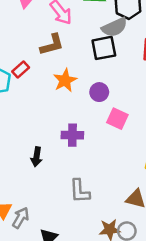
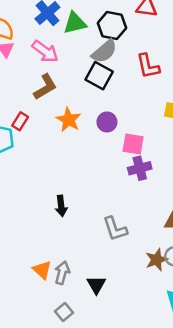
black square: (104, 48) -> (99, 76), turned -35
purple cross: (72, 135) -> (140, 168), moved

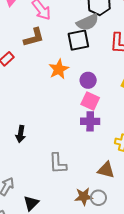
black square: (99, 76) -> (78, 40), turned 35
orange star: (69, 120) -> (59, 69), moved
purple circle: (107, 122) -> (88, 80), moved

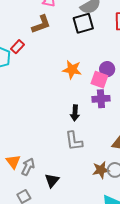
orange star: (59, 69) -> (72, 70), moved, turned -30
purple circle: (88, 80) -> (107, 69), moved
black arrow: (21, 134) -> (75, 113), moved

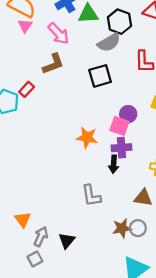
black square: (83, 23) -> (100, 76), moved
orange star: (72, 70) -> (87, 137), moved
black arrow: (75, 113) -> (114, 164), moved
gray arrow: (28, 167) -> (41, 237), moved

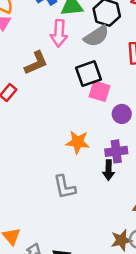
pink arrow: (59, 34) -> (59, 33), moved, turned 50
pink square: (119, 126) -> (100, 91), moved
gray L-shape: (91, 196) -> (65, 187), moved

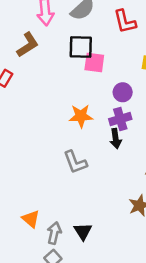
black square: (88, 74) -> (81, 47), turned 30
purple circle: (122, 114) -> (123, 92), moved

